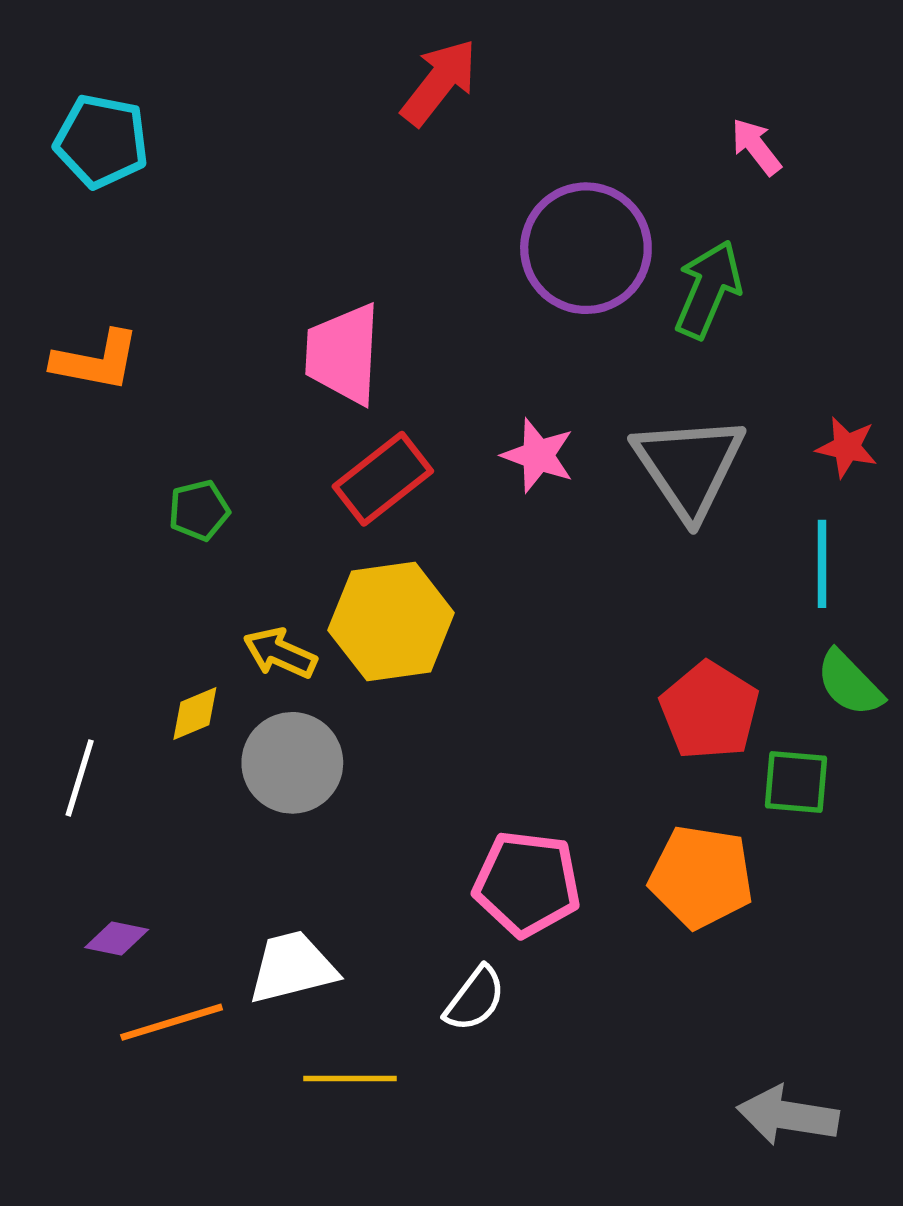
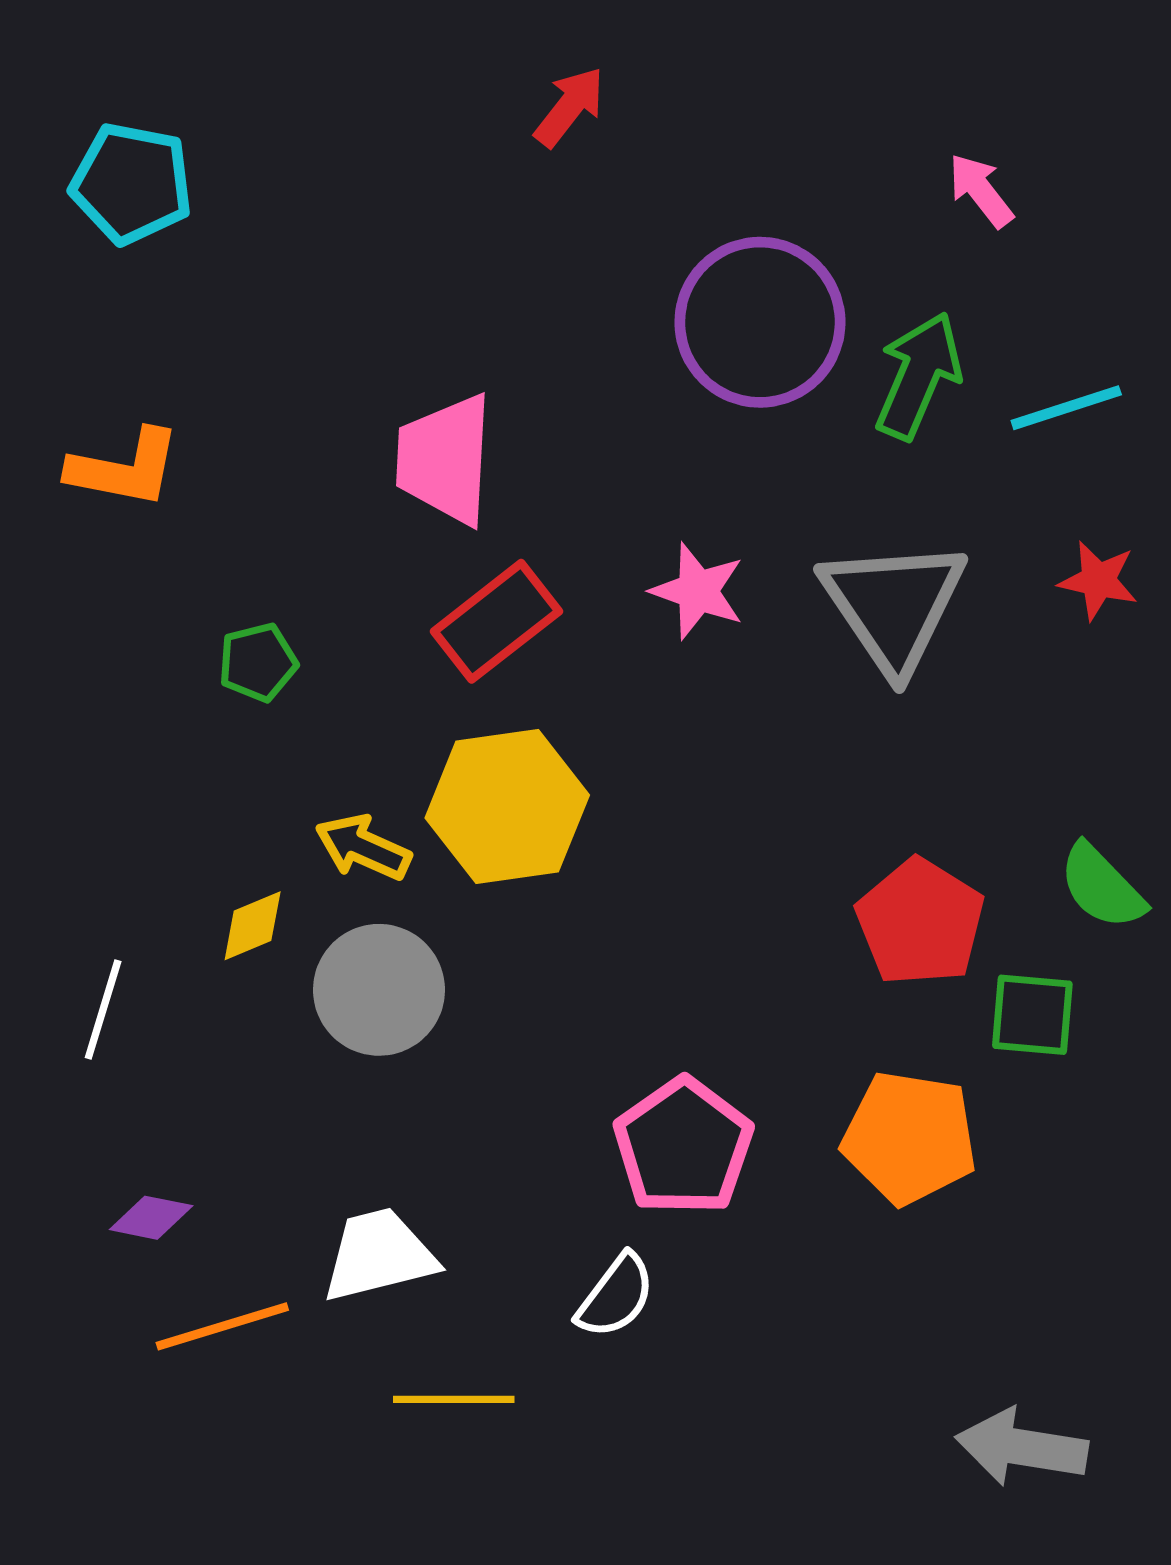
red arrow: (439, 82) -> (569, 107), size x0.7
cyan line: (822, 564) -> (1066, 408), moved, turned 72
pink pentagon: (527, 884) -> (683, 1147), turned 30

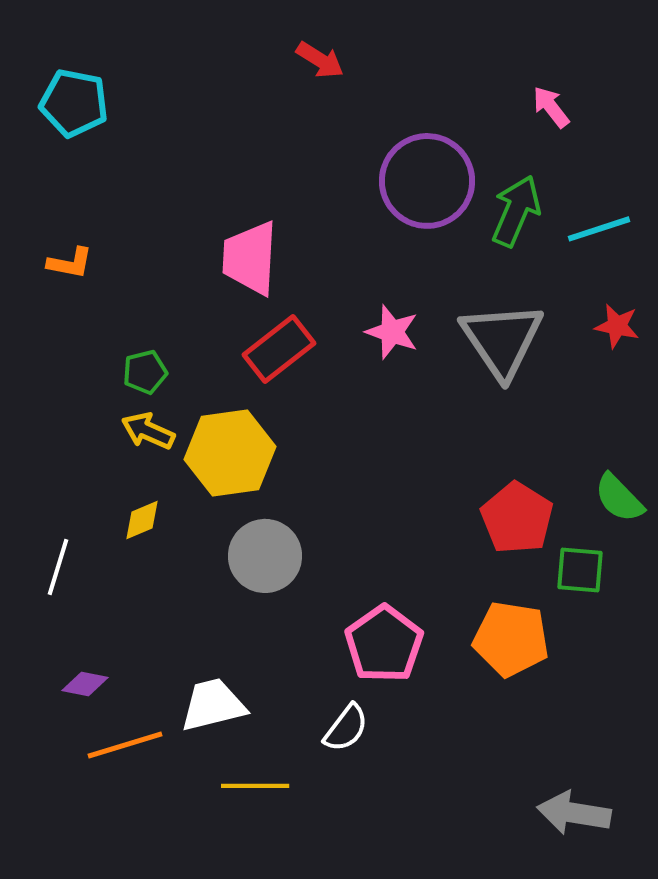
red arrow: (569, 107) -> (320, 60), turned 84
orange L-shape: (124, 468) -> (70, 263), size x0.7
yellow hexagon: (507, 806) -> (230, 453), moved
yellow arrow: (363, 847) -> (148, 431), moved
gray circle: (379, 990) -> (265, 556), moved

